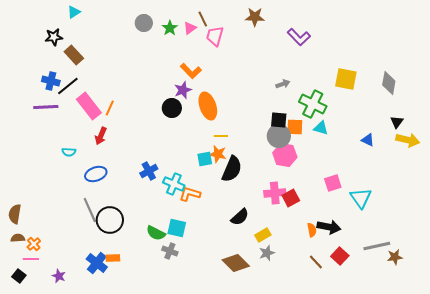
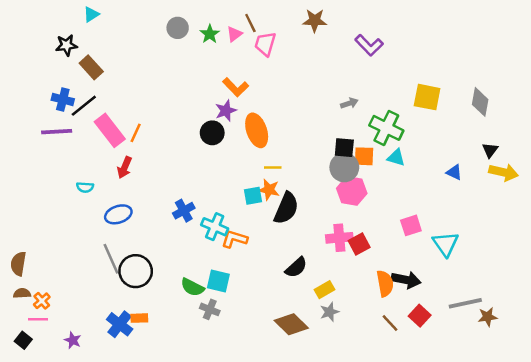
orange semicircle: (312, 230) -> (385, 283), size x1.5

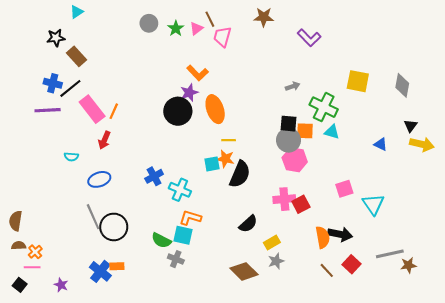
black circle: (212, 133) -> (178, 111), size x1.4
orange L-shape: (234, 239) -> (190, 218), moved

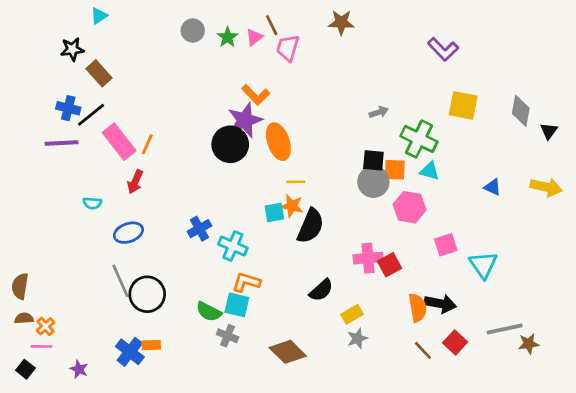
purple L-shape: (309, 38) -> (443, 49), moved
purple star: (189, 93) -> (245, 120), size x1.5
black triangle: (411, 126) -> (549, 131), moved
pink hexagon: (295, 160) -> (410, 207), moved
brown diamond: (244, 271) -> (288, 352), moved

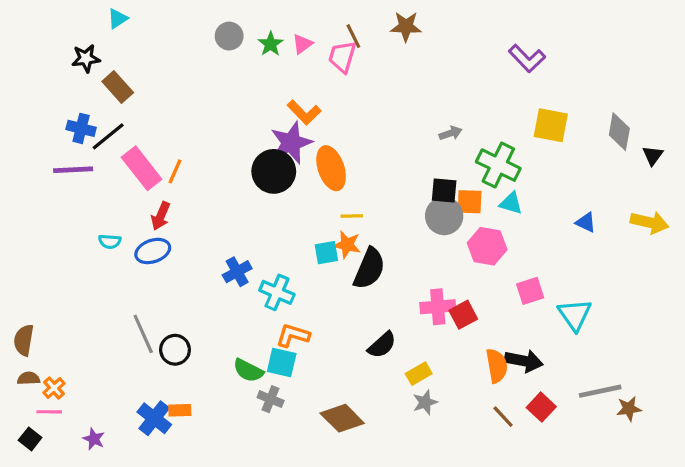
brown line: (272, 25) -> (353, 36), moved
blue ellipse: (128, 233) -> (153, 251), moved
black circle: (147, 294) -> (175, 350), size x0.7

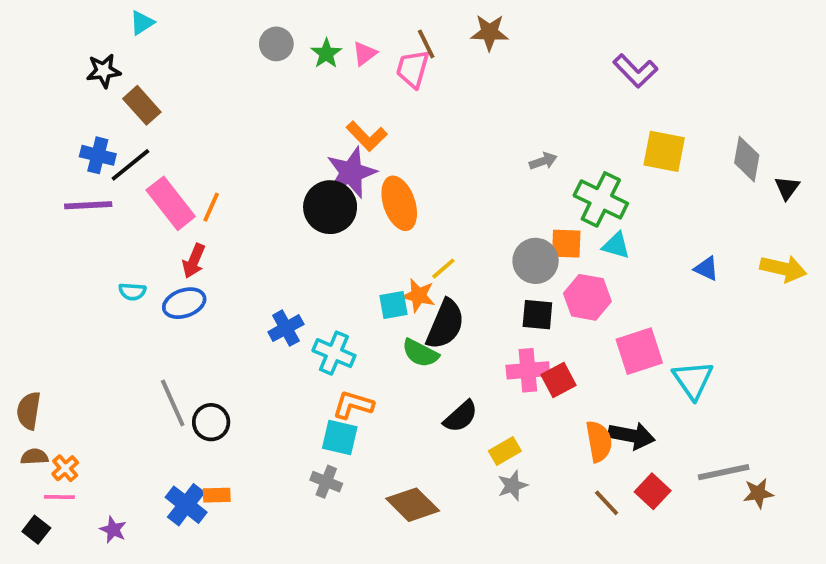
black square: (444, 191) -> (537, 315), moved
yellow line: (352, 216) -> (443, 269), moved, turned -40
pink square: (530, 291) -> (639, 351), size x1.4
green semicircle: (248, 370) -> (420, 353), moved

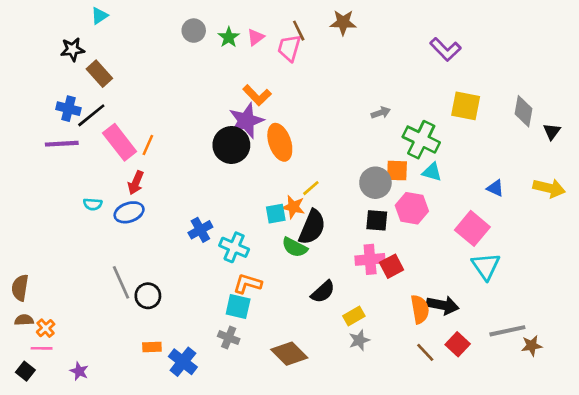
pink square: (639, 351) -> (472, 228), moved, turned -32
blue cross: (186, 505) -> (183, 362), moved

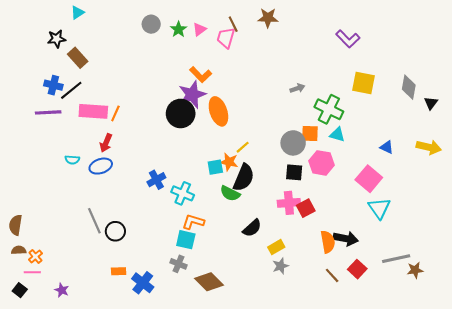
pink rectangle: (120, 142) -> (93, 111), turned -48
brown diamond: (289, 354) -> (209, 282), moved

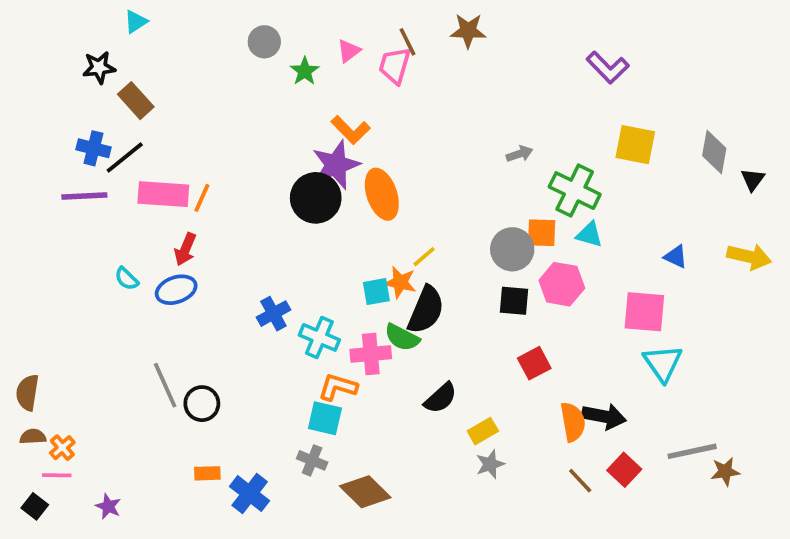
green star: (178, 29) -> (305, 71), moved
cyan semicircle: (72, 160) -> (127, 279), turned 40
pink square: (369, 179) -> (644, 312), turned -35
pink cross: (289, 203) -> (371, 354), moved

